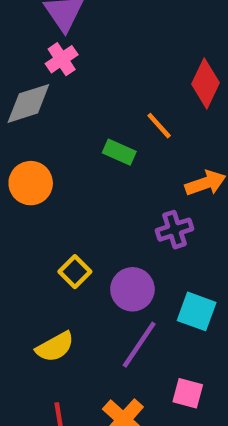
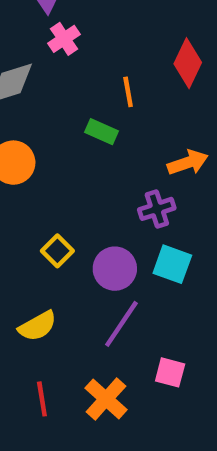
pink cross: (62, 59) -> (64, 39), moved
orange line: (159, 126) -> (128, 92), moved, turned 32
cyan square: (197, 311) -> (172, 264), moved

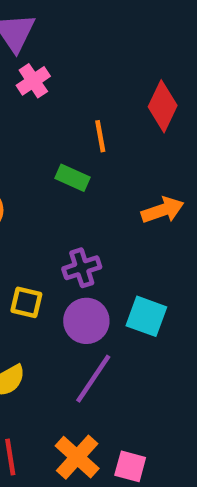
purple cross: (157, 209) -> (82, 268), moved
yellow square: (57, 251) -> (26, 302), turned -32
pink square: (170, 372) -> (130, 466), moved

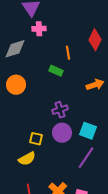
pink cross: (33, 81) -> (39, 29), turned 32
yellow square: (26, 302) -> (36, 139), moved
purple line: (93, 379) -> (86, 158), moved

